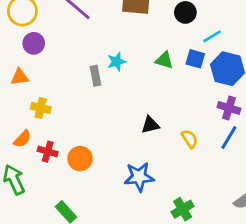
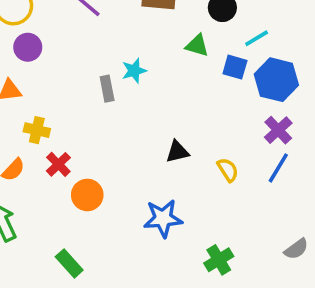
green triangle: (164, 60) -> (197, 45), moved
purple cross: (229, 108) -> (278, 130), turned 30
red cross: (48, 152) -> (58, 164), moved, turned 30

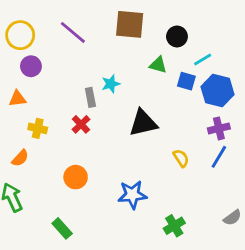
purple cross: (278, 130) -> (219, 128), turned 30
black triangle: (177, 152) -> (143, 123), moved, size x1.6
red cross: (58, 164) -> (81, 124), moved

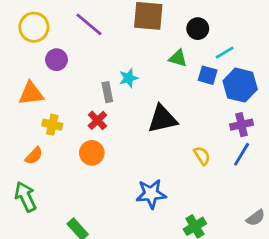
purple circle: (31, 66) -> (56, 60), moved
orange triangle: (17, 99) -> (31, 94), size x1.4
orange circle: (76, 177) -> (92, 153), moved

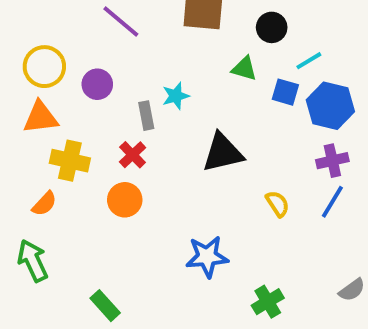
yellow circle: (34, 27) -> (44, 67), moved
purple circle: (56, 60) -> (97, 84), moved
yellow cross: (52, 125) -> (70, 161), size x1.4

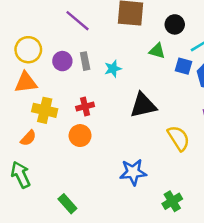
gray rectangle: (146, 116) -> (85, 61), moved
red cross: (133, 155) -> (85, 107), turned 30
yellow semicircle: (278, 204) -> (179, 138), size x1.5

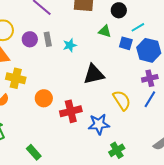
red cross: (85, 107) -> (71, 111), moved, size x1.5
blue star: (133, 172) -> (99, 124), moved

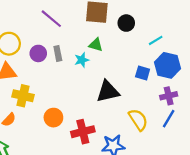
black circle: (119, 10) -> (126, 23), moved
green triangle: (105, 31) -> (96, 45), moved
blue square: (126, 43) -> (143, 73), moved

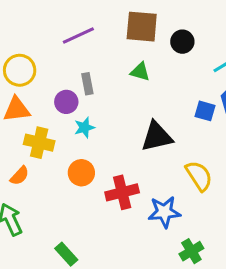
purple line: (51, 19) -> (78, 36), turned -65
purple circle: (38, 53) -> (66, 102), moved
cyan star: (82, 60) -> (84, 128), moved

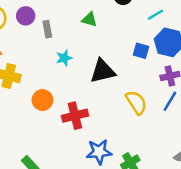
purple circle: (66, 102) -> (26, 16), moved
cyan star: (84, 128) -> (64, 58), moved
blue star: (164, 212) -> (99, 152), moved

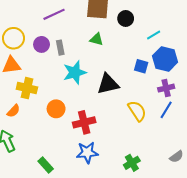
purple circle: (26, 16) -> (42, 44), moved
cyan star: (64, 58) -> (75, 72), size x1.6
blue star: (99, 152) -> (87, 152), moved

